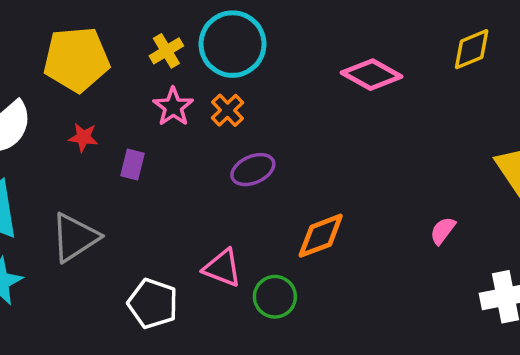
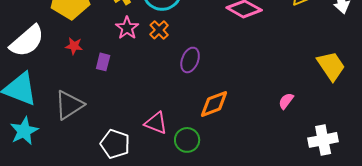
purple ellipse: (253, 170) -> (190, 60), moved, turned -45

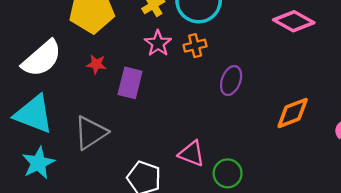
orange cross: (159, 30) -> (195, 46), turned 30
purple rectangle: (103, 62) -> (130, 83), size x1.5
orange diamond: (214, 104) -> (293, 113), moved

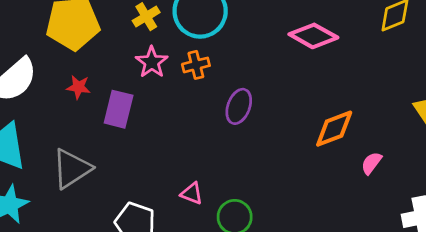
orange diamond: (293, 113) -> (334, 129), moved
pink triangle: (192, 154) -> (192, 193), size x0.7

